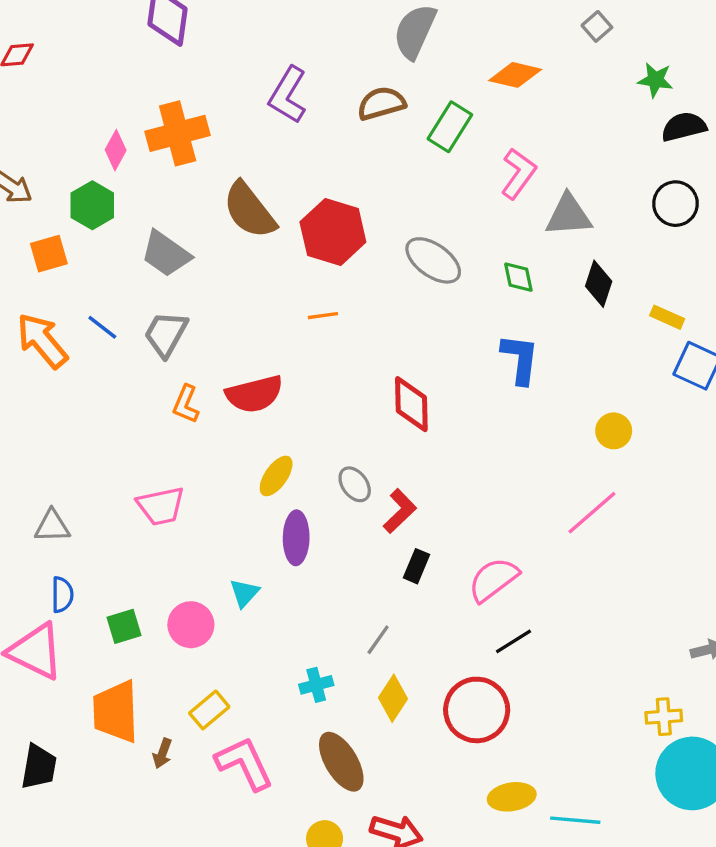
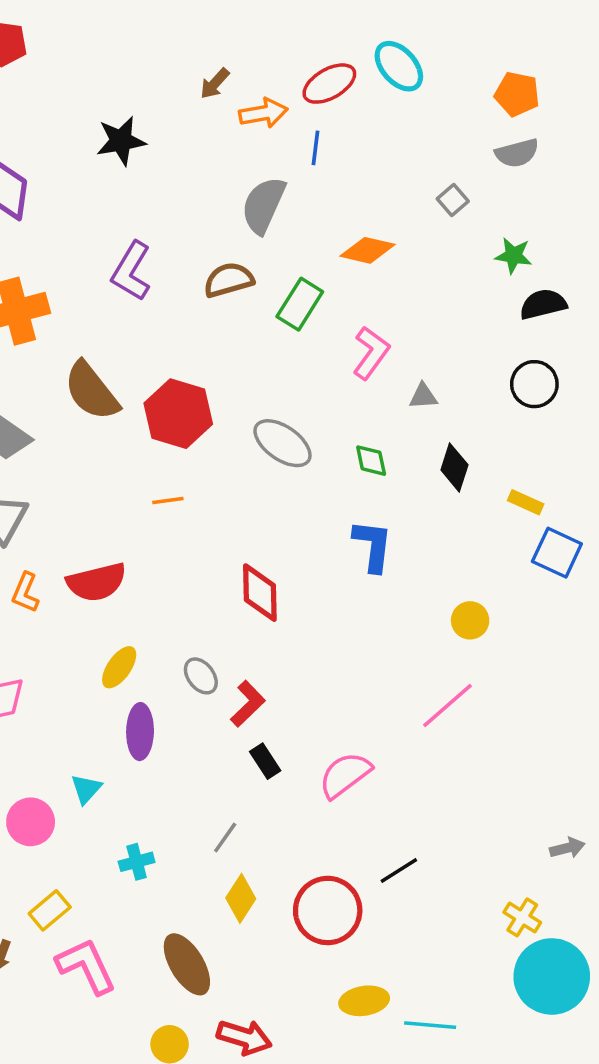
gray triangle: (569, 215) -> (423, 396), size x0.6
black rectangle: (416, 566) -> (265, 761), turned -56
black line: (513, 641) -> (399, 871), moved
cyan cross: (316, 685) -> (137, 862), moved
yellow cross: (664, 717) -> (522, 917), turned 36

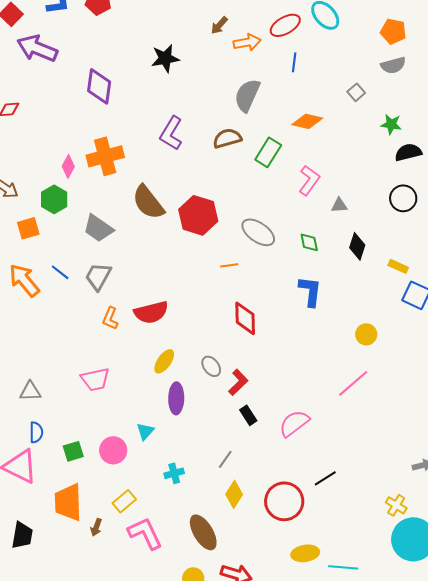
blue line: (315, 148) -> (294, 62), moved
orange line: (168, 500) -> (229, 265), moved

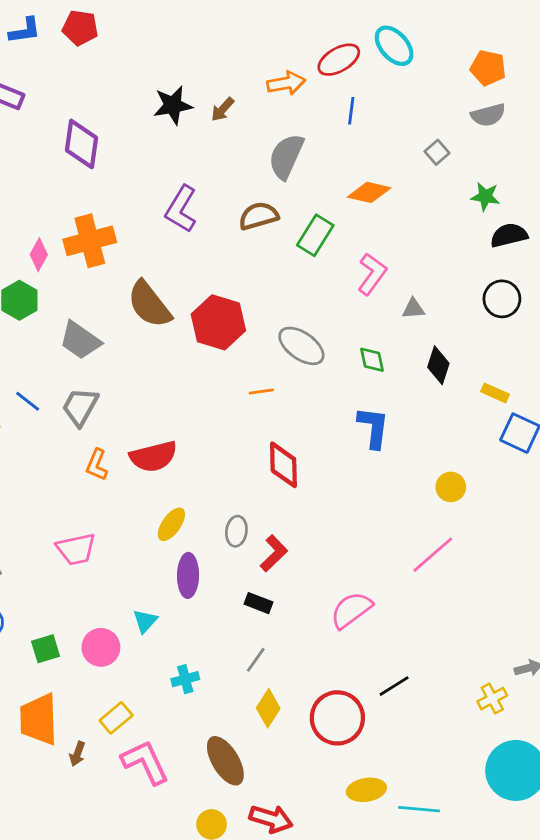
brown arrow: (219, 25) -> (223, 109), moved
gray ellipse: (211, 366) -> (236, 531), turned 45
black rectangle: (248, 415) -> (259, 603), moved, turned -36
yellow cross: (396, 505) -> (492, 699), moved, turned 30

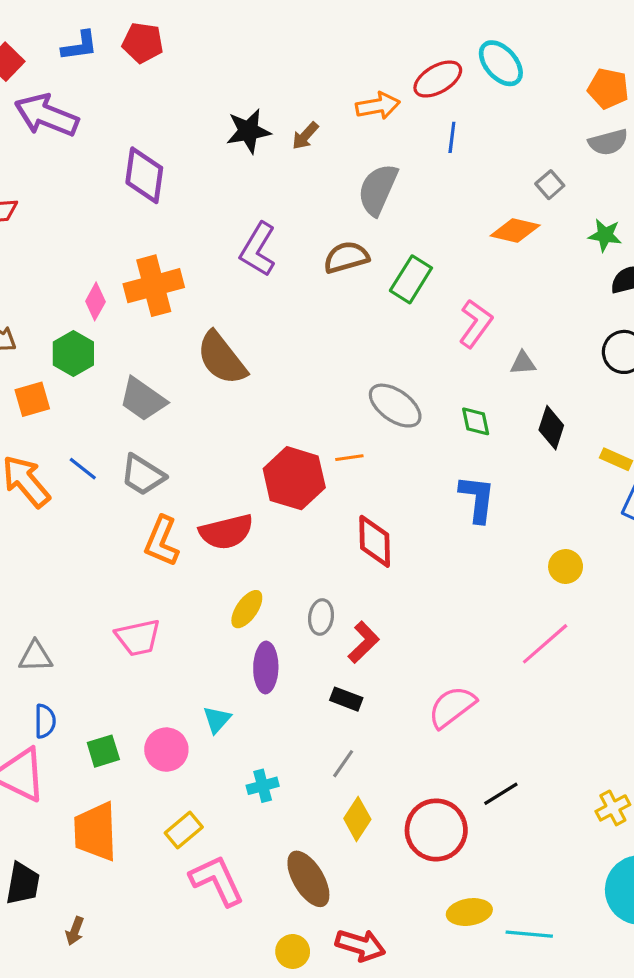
orange diamond: (369, 192) -> (515, 230), moved
red hexagon: (218, 322) -> (294, 478), moved
gray trapezoid: (80, 407) -> (143, 475), turned -87
orange L-shape: (97, 465) -> (162, 541), size x1.4
brown arrow: (77, 754) -> (75, 931), moved

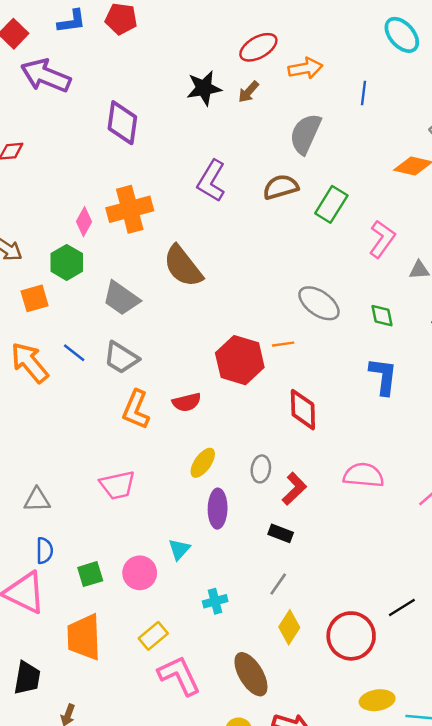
red ellipse: (438, 79) -> (258, 47), moved
red semicircle: (226, 532) -> (187, 402), size x0.7
pink semicircle: (452, 707) -> (363, 475), moved, turned 42

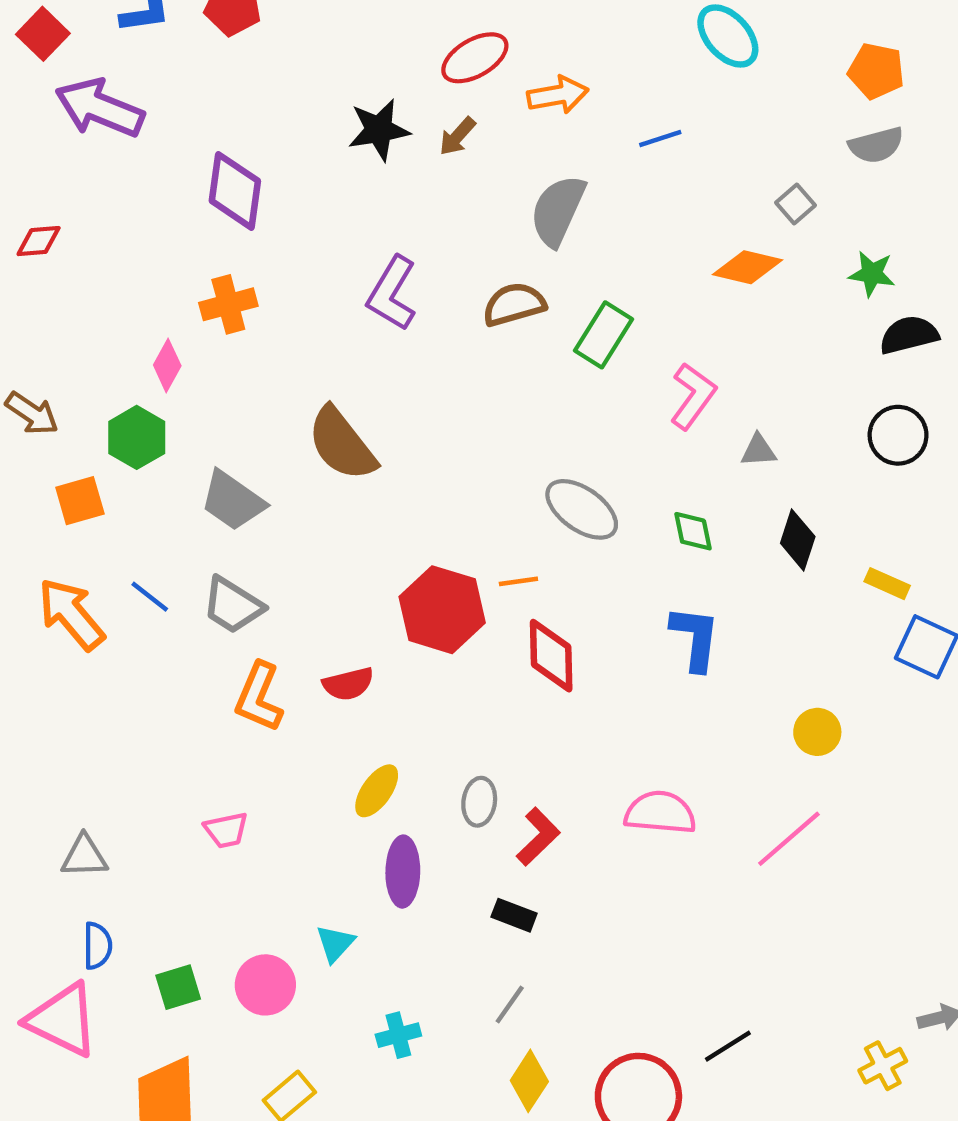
blue line: (363, 93) -> (660, 139), turned 65
orange cross: (130, 209) -> (228, 304), moved, size x0.7
red diamond: (303, 410) -> (551, 656), moved
pink trapezoid: (117, 485) -> (226, 830), size x0.7

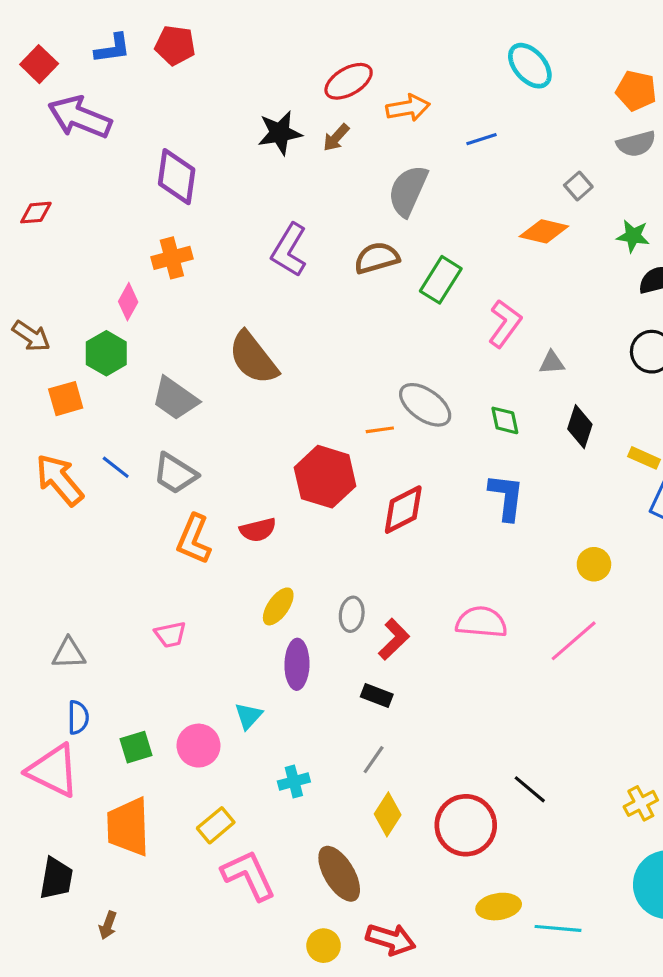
orange line: (518, 581) -> (380, 430), moved
red diamond: (551, 656) -> (403, 510), turned 64
black line: (728, 1046) -> (530, 789), turned 72

